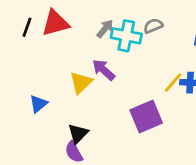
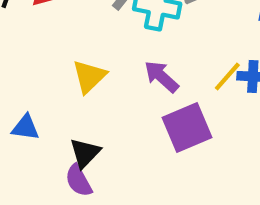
purple arrow: (104, 70) -> (161, 76), moved
blue triangle: (38, 104) -> (25, 127), moved, turned 48

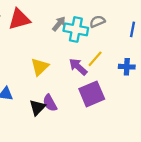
yellow line: (227, 76) -> (95, 59), moved
purple semicircle: (79, 181) -> (50, 103), moved

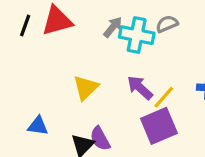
yellow line: (95, 59) -> (164, 97), moved

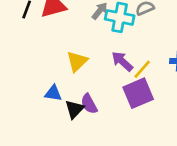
blue triangle: (38, 126) -> (53, 93), moved

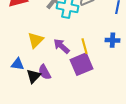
purple arrow: (122, 61) -> (62, 46), moved
yellow line: (142, 69) -> (85, 46), turned -56

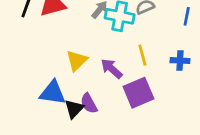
yellow line: (85, 46) -> (142, 55), moved
blue triangle: (18, 64) -> (53, 93), size x1.5

